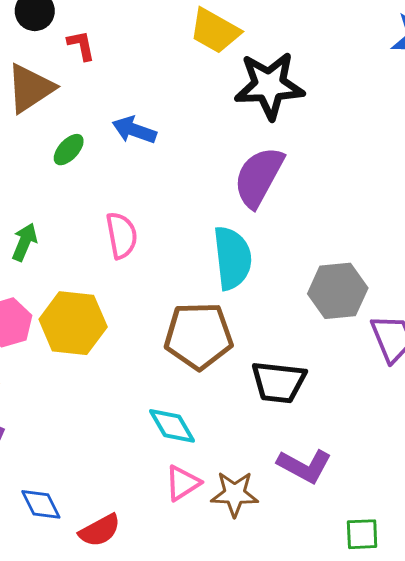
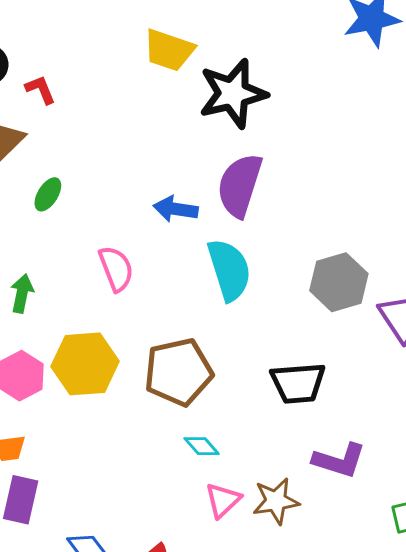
blue arrow: (134, 130) -> (176, 209), moved
brown pentagon: (199, 336) -> (178, 372), moved
cyan diamond: (172, 426) -> (202, 446), size x0.7

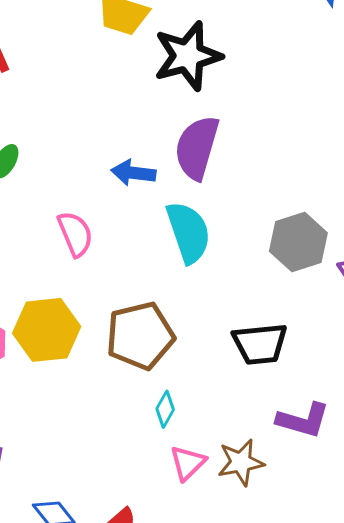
cyan diamond: (202, 446) -> (165, 409), turned 72

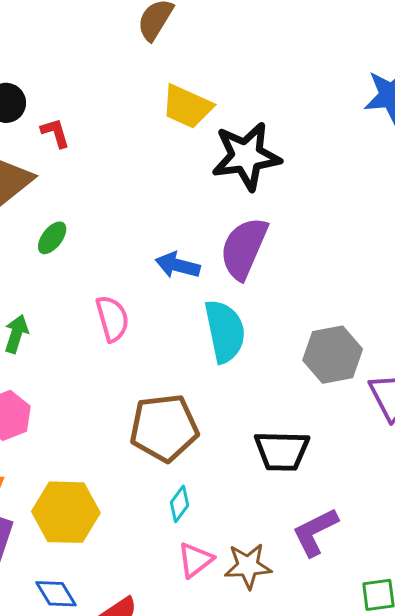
yellow hexagon: (47, 330) -> (66, 512), moved
purple L-shape: (303, 420) -> (315, 532), turned 130

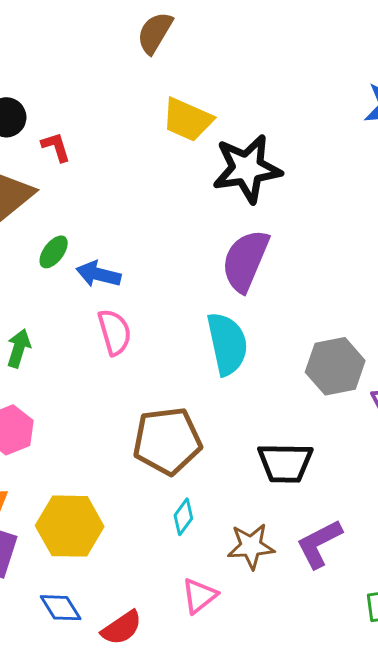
blue arrow: (178, 265) -> (99, 274), moved
pink triangle: (195, 560) -> (199, 596), moved
brown star: (248, 566) -> (251, 546), moved

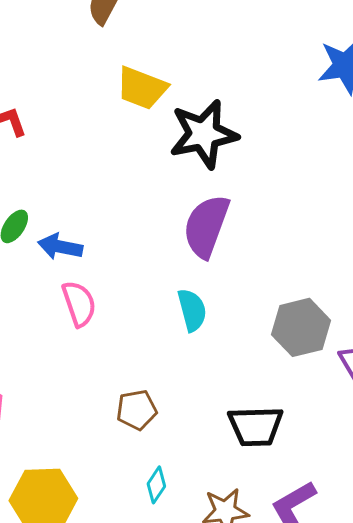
cyan semicircle: (227, 344) -> (192, 310), size x0.7
brown pentagon: (167, 441) -> (137, 410), size x0.6

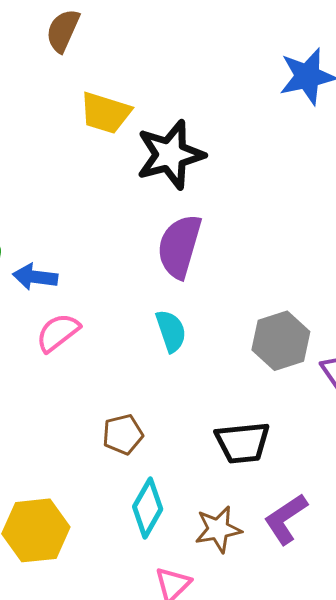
pink semicircle: (79, 304) -> (58, 333), turned -105
cyan diamond: (156, 485) -> (148, 508), size x1.6

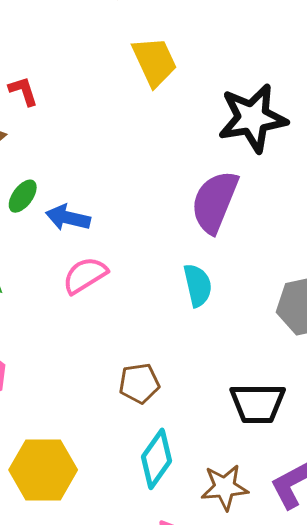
yellow trapezoid: (105, 113) -> (154, 62), turned -138
black star: (170, 155) -> (253, 118), moved

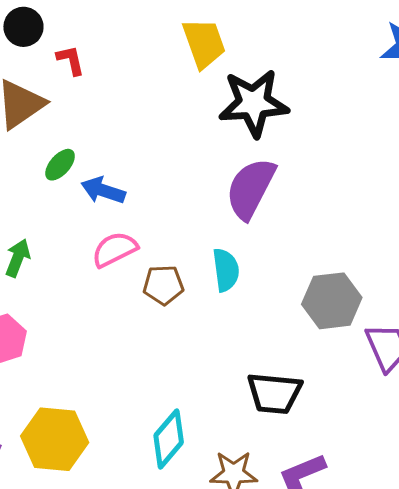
black star: (253, 118) -> (254, 103), moved
brown pentagon: (139, 383) -> (163, 285), moved

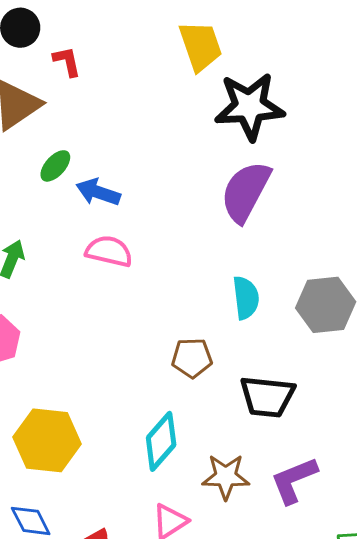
pink semicircle: (115, 249) -> (109, 251), turned 39
cyan semicircle: (226, 270) -> (246, 298), moved
brown pentagon: (163, 285) -> (192, 358), moved

